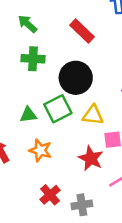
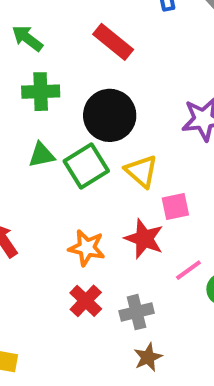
green triangle: (28, 115) -> (41, 155), moved
yellow triangle: (93, 115) -> (141, 171), turned 40
orange star: (40, 150) -> (87, 248), moved

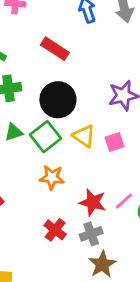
pink square: (175, 207) -> (114, 142), moved
red star: (144, 239) -> (93, 202), moved
orange star: (87, 248) -> (52, 177), moved
brown star: (148, 357) -> (102, 264), size x1.4

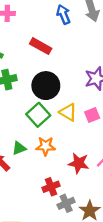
green triangle: (14, 132) -> (19, 148), moved
red cross: (55, 230) -> (51, 187), turned 35
gray cross: (91, 234) -> (66, 203), moved

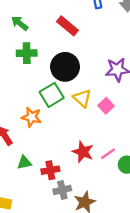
pink square: (92, 115) -> (106, 106), turned -32
orange star: (46, 146) -> (31, 117), moved
green triangle: (19, 148) -> (24, 163), moved

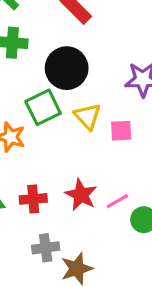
pink square: (106, 106) -> (121, 131), turned 35
red cross: (50, 170) -> (33, 199), moved

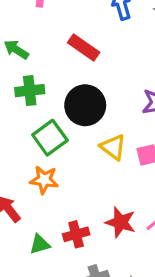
green square: (43, 107) -> (50, 138), moved

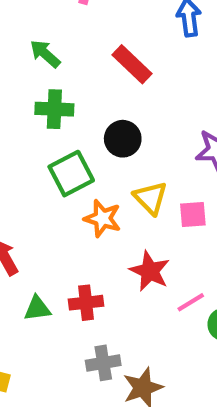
black circle: (85, 105) -> (123, 139), size x0.7
orange star: (44, 180) -> (102, 218), moved
red star: (120, 222) -> (150, 271), moved

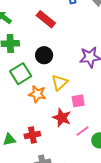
yellow triangle: (151, 198) -> (59, 83), turned 36
pink square: (193, 215) -> (78, 101), moved

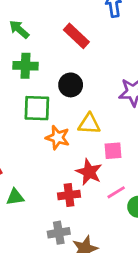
green square: (21, 74) -> (37, 108), turned 30
yellow triangle: (59, 83) -> (89, 124), turned 42
red cross: (32, 135) -> (69, 195), moved

